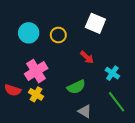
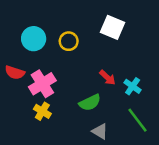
red arrow: (87, 57) -> (107, 77), moved
red semicircle: (13, 90) -> (15, 72), moved

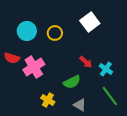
white square: (112, 27) -> (90, 22), turned 30
yellow cross: (42, 111) -> (48, 100), moved

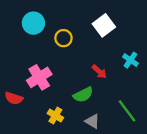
cyan circle: (27, 31) -> (33, 23), moved
red semicircle: (12, 58) -> (14, 98), moved
cyan cross: (106, 69) -> (130, 60), moved

